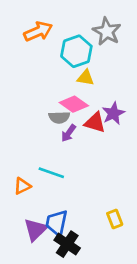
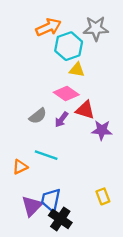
orange arrow: (38, 31) -> (48, 27), moved
gray star: (107, 31) -> (96, 28), turned -30
purple star: (113, 113) -> (102, 130), moved, turned 30
gray semicircle: (59, 117) -> (38, 116), moved, turned -36

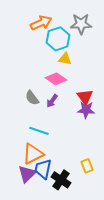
red triangle: (85, 110) -> (85, 97), moved, turned 36
gray semicircle: (38, 116) -> (32, 98), turned 91
orange triangle: (20, 167) -> (33, 154), moved, size x1.6
black cross: (60, 219) -> (61, 180), moved

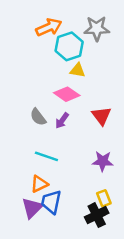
purple star: (86, 110) -> (103, 161), moved
orange triangle: (33, 154) -> (39, 184), size x0.7
black cross: (61, 180) -> (97, 215), moved, turned 30

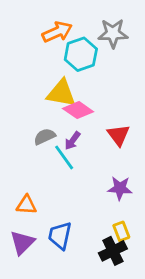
yellow triangle: (78, 70) -> (61, 93), moved, size x1.6
gray semicircle: (38, 117) -> (45, 137), turned 102
cyan line: (46, 156) -> (64, 157), moved, turned 35
orange triangle: (39, 184) -> (26, 205), moved, turned 30
purple triangle: (32, 208) -> (22, 243), moved

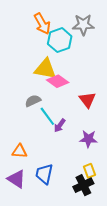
orange arrow: (57, 32) -> (42, 24), turned 85
purple arrow: (72, 141) -> (60, 125), moved
purple triangle: (22, 243) -> (16, 179), turned -42

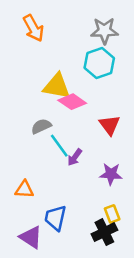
orange arrow: (42, 24) -> (33, 28), moved
cyan hexagon: (60, 40) -> (99, 63), moved
purple triangle: (16, 179) -> (31, 237), moved

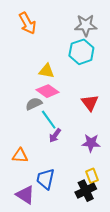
yellow triangle: (57, 86) -> (47, 71), size x0.7
pink diamond: (72, 102) -> (48, 91), moved
purple arrow: (75, 157) -> (55, 136), moved

